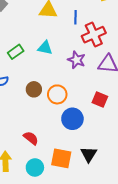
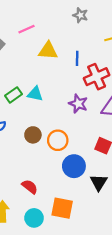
cyan triangle: (45, 48) -> (35, 94), moved
black triangle: (89, 154) -> (99, 182), moved

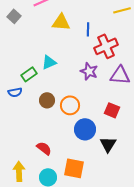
cyan triangle: (35, 94) -> (49, 62), turned -35
green rectangle: (14, 95) -> (29, 74), moved

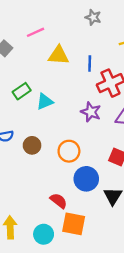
green rectangle: (29, 74) -> (22, 91), moved
brown circle: (47, 100) -> (32, 145), moved
red semicircle: (44, 148) -> (59, 201), moved

